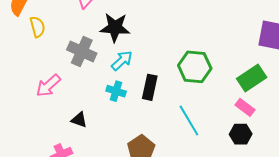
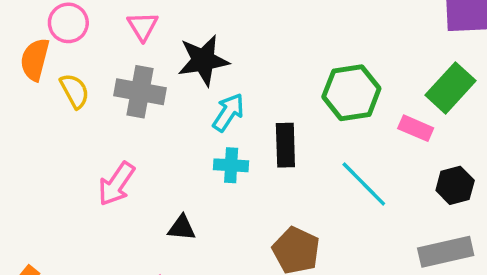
gray cross: (82, 52) -> (140, 92), moved
pink rectangle: (245, 107) -> (416, 128), moved

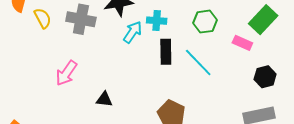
green hexagon: (351, 93) -> (205, 22), size x0.7
cyan cross: (231, 165) -> (157, 21), moved
cyan line: (364, 184) -> (198, 63), moved

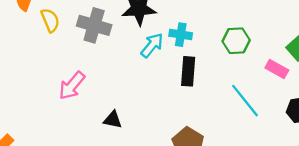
cyan line: (198, 63) -> (245, 101), moved

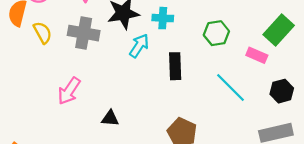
cyan cross: (181, 35) -> (163, 18), moved

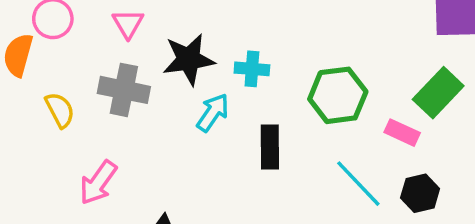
yellow semicircle: (43, 33) -> (60, 110), moved
green hexagon: (216, 33) -> (338, 95), size x1.4
black hexagon: (282, 91) -> (420, 193), moved

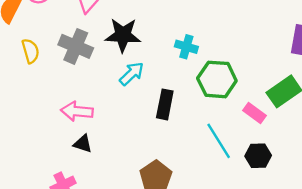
cyan cross: (252, 69) -> (186, 47), moved
pink arrow: (98, 183) -> (77, 111), moved, turned 48

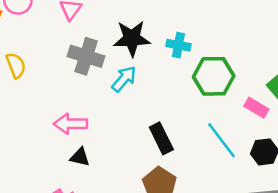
black star: (123, 35) -> (132, 38), moved
gray cross: (76, 46) -> (86, 56), moved
black rectangle: (165, 104) -> (161, 138), moved, turned -32

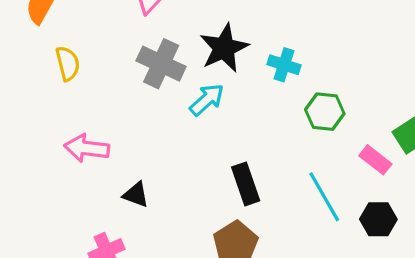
black star: (132, 38) -> (224, 48), turned -30
green hexagon: (214, 76) -> (325, 112), size x0.7
pink arrow: (70, 124) -> (87, 148), moved

